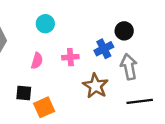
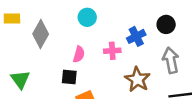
blue cross: (104, 49) -> (136, 36), moved
black square: (24, 93) -> (69, 77), moved

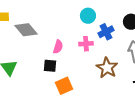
cyan circle: (87, 17) -> (88, 16), moved
gray diamond: (41, 34) -> (26, 30), turned -70

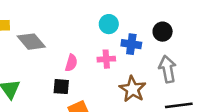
blue cross: (106, 32) -> (131, 44), turned 35

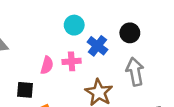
blue cross: (131, 44) -> (97, 46), turned 30
pink semicircle: (71, 63) -> (47, 65), moved

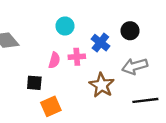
cyan circle: (74, 25) -> (65, 26), moved
gray arrow: (135, 72) -> (135, 66), turned -95

